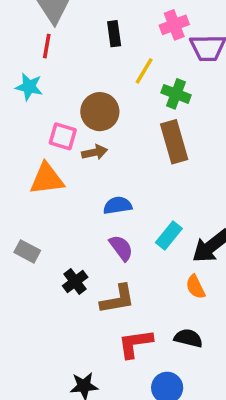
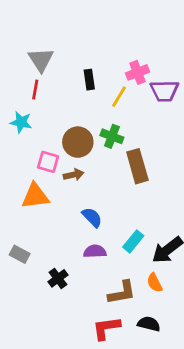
yellow line: (144, 71) -> (119, 97), moved
green cross: (176, 94) -> (112, 136), moved
blue semicircle: (118, 205) -> (92, 217), turned 55
purple semicircle: (121, 248) -> (95, 251), turned -55
brown L-shape: (118, 299) -> (122, 293), moved

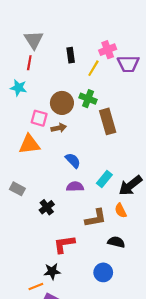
red L-shape: (106, 328) -> (64, 244), moved

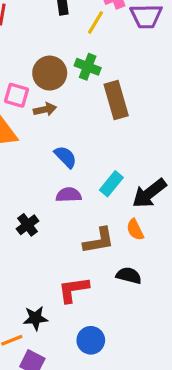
red L-shape: (64, 244) -> (73, 290), moved
blue circle: (103, 272) -> (91, 340), moved

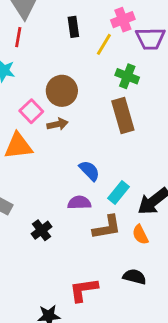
green cross: (88, 67) -> (127, 76), moved
pink square: (16, 95) -> (31, 111), turned 30
blue semicircle: (65, 157) -> (89, 171), moved
brown L-shape: (99, 241) -> (107, 227), moved

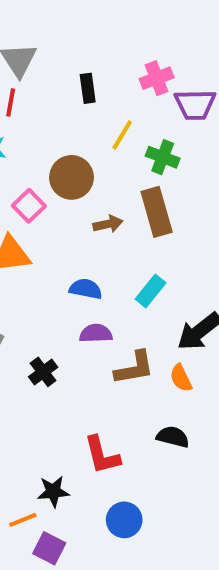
yellow line: (104, 44) -> (122, 135), moved
brown arrow: (57, 124) -> (108, 224), moved
blue semicircle: (89, 171) -> (86, 289), moved, turned -35
cyan rectangle: (118, 192) -> (151, 291), moved
red L-shape: (84, 290) -> (102, 455), turned -96

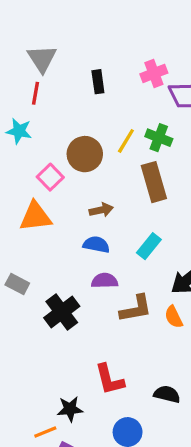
yellow line: (122, 135) -> (126, 141), moved
brown arrow: (108, 224) -> (101, 210), moved
black cross: (43, 372) -> (62, 312), size x1.5
black semicircle: (173, 437) -> (167, 394), moved

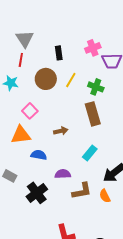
yellow line: (126, 141) -> (71, 80), moved
brown circle: (85, 154) -> (46, 79), moved
blue semicircle: (96, 245) -> (39, 155), moved

